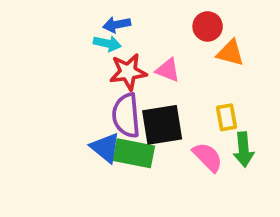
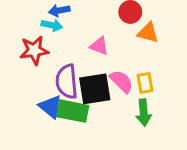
red star: (128, 72) -> (34, 50), moved
green arrow: (244, 150) -> (144, 113), moved
pink semicircle: (208, 157) -> (121, 81), moved

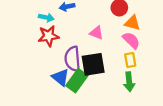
cyan arrow: (52, 25) -> (46, 17), moved
pink semicircle: (121, 81) -> (131, 40), moved
green rectangle: (73, 111) -> (77, 81), turned -65

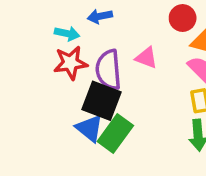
purple semicircle: (72, 59) -> (108, 70), moved
black square: (93, 64) -> (102, 101), moved, turned 30

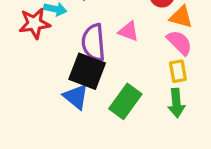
red star: (70, 63) -> (35, 23), moved
green rectangle: (115, 134) -> (125, 101), moved

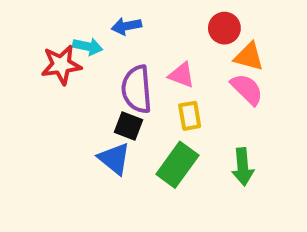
black square: (87, 71) -> (129, 126), size x0.6
yellow rectangle: (178, 71) -> (190, 116), moved

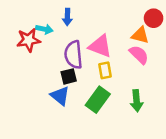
blue arrow: (126, 26) -> (67, 17), turned -77
red circle: (224, 28) -> (154, 18), moved
pink triangle: (182, 75) -> (100, 46), size x1.5
black square: (129, 126) -> (69, 76), turned -35

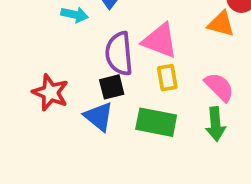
red star: (29, 40) -> (50, 93), moved, turned 30
pink semicircle: (139, 55) -> (219, 87), moved
green rectangle: (98, 100) -> (156, 122), turned 65

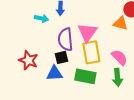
pink triangle: (160, 41) -> (87, 32), turned 45
yellow rectangle: (167, 78) -> (91, 52), size x1.6
blue triangle: (99, 117) -> (54, 73), turned -42

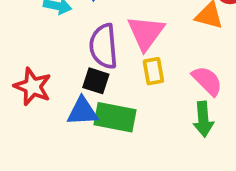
yellow rectangle: (91, 52) -> (153, 71), size x0.6
black square: (61, 57) -> (96, 81), turned 32
green rectangle: (85, 76) -> (115, 117), moved

